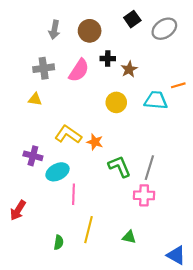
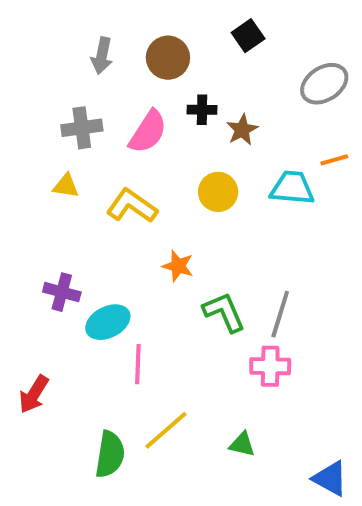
gray ellipse: (164, 29) -> (324, 84), moved
yellow L-shape: (68, 134) -> (132, 206), moved
yellow line: (88, 230) -> (166, 430), turned 35
green semicircle: (59, 242) -> (110, 454), size x1.6

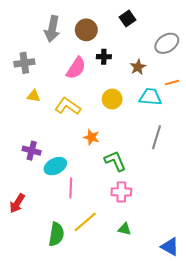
gray arrow: (102, 56) -> (52, 29), size x1.4
gray cross: (82, 128) -> (24, 63), moved
brown star: (242, 130) -> (138, 67), moved
gray line: (280, 314) -> (156, 137), moved
pink cross: (270, 366) -> (121, 192), moved

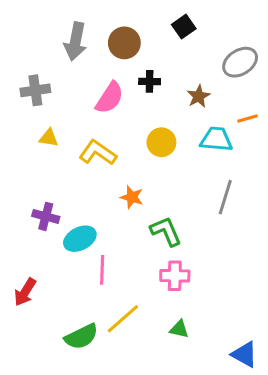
green semicircle: (56, 234) -> (81, 337), turned 55

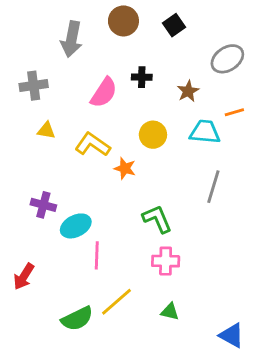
brown circle: (124, 43) -> (123, 21), moved
orange star: (132, 197) -> (125, 168), moved

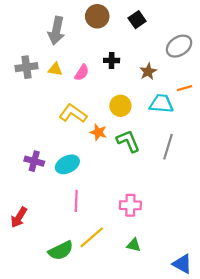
pink semicircle: (104, 93) -> (82, 73), size x0.7
yellow triangle: (46, 130) -> (55, 69), moved
green L-shape: (157, 219) -> (128, 141), moved
cyan ellipse: (76, 226) -> (67, 164), moved

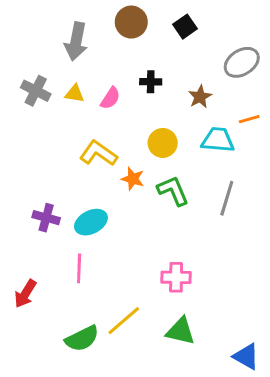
gray cross: (26, 67) -> (36, 91), turned 35
pink line: (76, 201) -> (79, 268), moved
green triangle: (134, 245) -> (181, 331), size x1.5

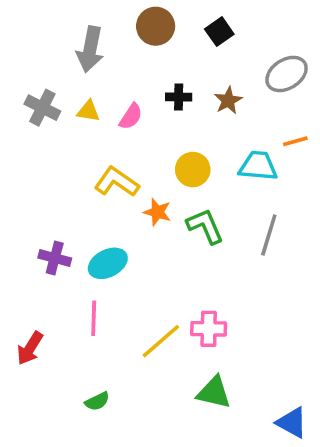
brown star: (200, 97) -> (228, 101), moved
yellow line: (124, 321) -> (161, 341), moved
green semicircle: (82, 339) -> (97, 401), size x0.6

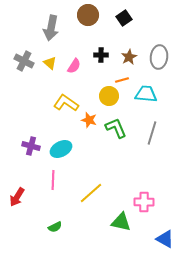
gray ellipse: (287, 74) -> (159, 57), moved, turned -50
yellow triangle: (88, 111) -> (50, 63), turned 32
orange line: (295, 141) -> (122, 80), moved
pink cross: (209, 329) -> (144, 202), moved

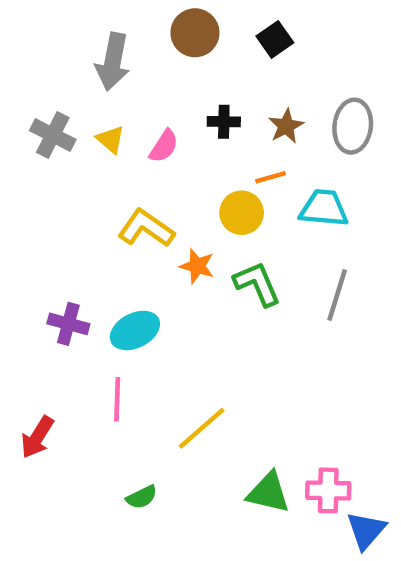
pink cross: (144, 202) -> (328, 490), moved
green semicircle: (55, 227) -> (142, 497), moved
blue triangle: (165, 239) -> (366, 530), turned 42

